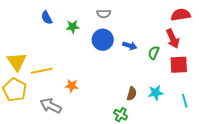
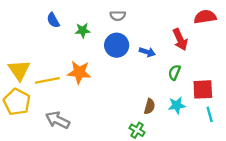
red arrow: (173, 39) -> (180, 40), moved
green semicircle: (154, 53) -> (174, 72), moved
red square: (179, 65) -> (203, 89), moved
orange star: (72, 86) -> (79, 72), moved, size x1.5

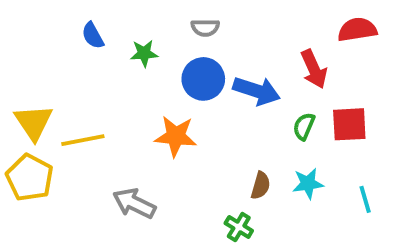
blue arrow: (147, 52) -> (257, 91), size x1.6
orange star: (79, 72) -> (176, 136), moved
red square: (203, 89) -> (349, 124), moved
gray arrow: (58, 120) -> (134, 203), moved

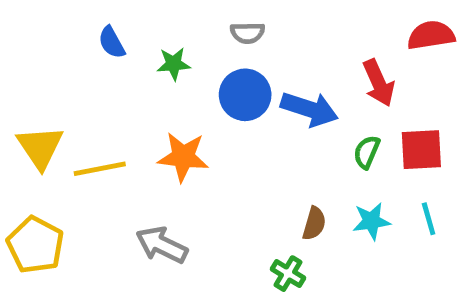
orange star: (176, 136) -> (183, 157), moved
yellow pentagon: (30, 178) -> (35, 245), moved
cyan line: (365, 199) -> (429, 219), moved

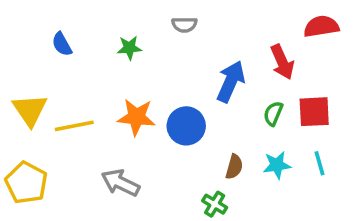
blue semicircle: (112, 42) -> (62, 44), moved
blue circle: (245, 95) -> (186, 126), moved
blue arrow: (309, 109) -> (231, 81), turned -84

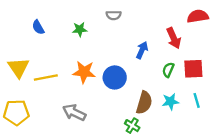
blue arrow: (231, 81) -> (142, 50), size x0.7
brown semicircle: (234, 167) -> (144, 103), size x1.5
yellow pentagon: (26, 183) -> (16, 112), turned -30

